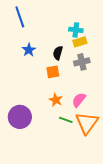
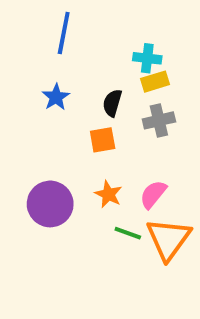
blue line: (20, 17) -> (64, 33), moved, turned 30
purple circle: (20, 117) -> (50, 204), moved

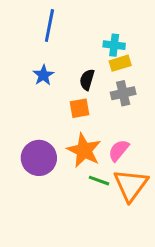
orange star: (108, 194) -> (84, 150), size x1.6

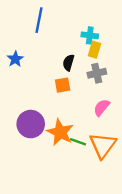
yellow rectangle: (120, 63) -> (94, 50), turned -56
blue star: (43, 75) -> (15, 59), moved
orange star: (84, 150) -> (60, 132), moved
pink semicircle: (119, 150) -> (102, 108), moved

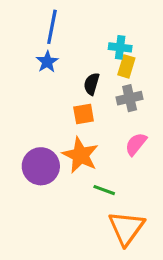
blue star: (15, 59) -> (47, 62), moved
orange star: (60, 132) -> (80, 155), moved
orange triangle: (103, 145) -> (126, 228), moved

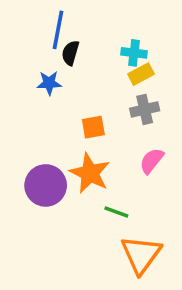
blue star: (47, 62) -> (49, 83), moved, turned 30
yellow rectangle: (126, 66) -> (141, 74), turned 45
black semicircle: (92, 84) -> (70, 53), moved

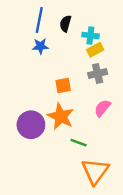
black semicircle: (70, 53) -> (65, 24), moved
blue star: (49, 83) -> (40, 46), moved

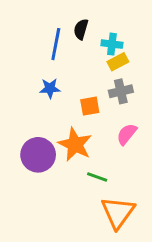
blue line: (39, 20) -> (56, 44), moved
blue star: (40, 46) -> (50, 88), moved
orange square: (63, 85) -> (90, 106), moved

